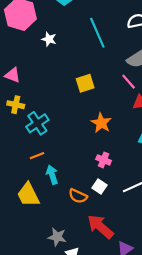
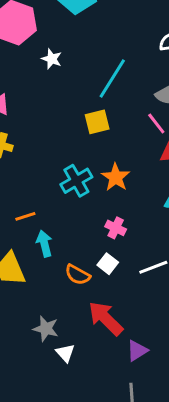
cyan line: (97, 33) -> (112, 78), moved, turned 52
cyan cross: (37, 123) -> (76, 181), moved

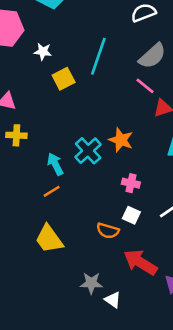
yellow square: (97, 122) -> (64, 79), moved
cyan arrow: (44, 244) -> (55, 164), moved

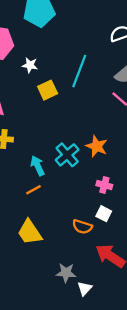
white triangle: (113, 300) -> (85, 288), turned 35

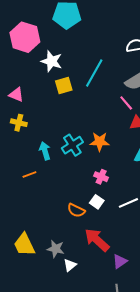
white star: (30, 65) -> (52, 61), size x1.5
orange star: (97, 146) -> (100, 142), turned -30
orange line: (33, 190) -> (29, 174), moved
yellow trapezoid: (30, 232) -> (24, 245), moved

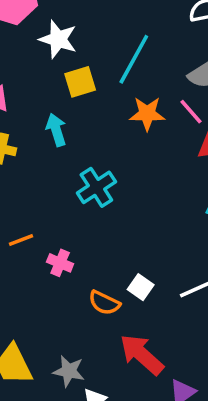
orange star: (100, 142) -> (147, 114), moved
cyan arrow: (45, 151) -> (56, 130), moved
pink cross: (101, 177) -> (60, 263), moved

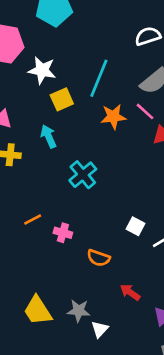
white square: (141, 287) -> (136, 226), moved
red arrow: (142, 355) -> (130, 292), size x0.6

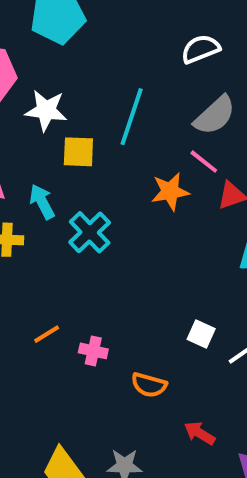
yellow square: (62, 99) -> (78, 152), turned 30
orange star: (113, 117) -> (170, 191), moved
cyan arrow: (49, 136) -> (42, 202), moved
cyan cross: (83, 175) -> (90, 232), moved

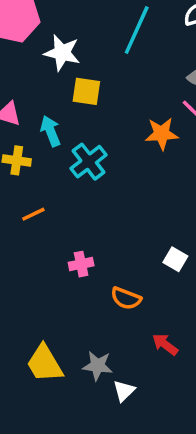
cyan line: (132, 117) -> (137, 30), moved
orange line: (47, 334) -> (33, 214), moved
pink cross: (93, 351) -> (81, 264), turned -30

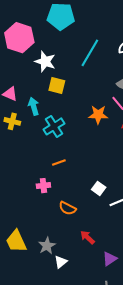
orange line: (33, 214) -> (59, 163), moved
gray star: (98, 366) -> (47, 246), turned 30

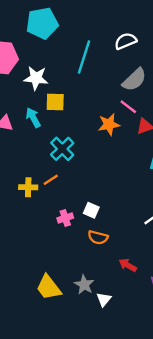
cyan arrow: (34, 106) -> (33, 118), moved
yellow cross: (12, 121) -> (28, 187), moved
orange line: (59, 163) -> (51, 180), moved
white square: (99, 188) -> (91, 210), moved

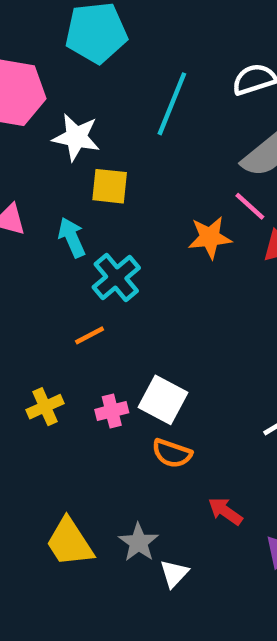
cyan arrow: (33, 118) -> (72, 237), moved
yellow cross: (28, 187) -> (45, 407), moved, turned -30
white square: (91, 210) -> (163, 400), size x1.5

